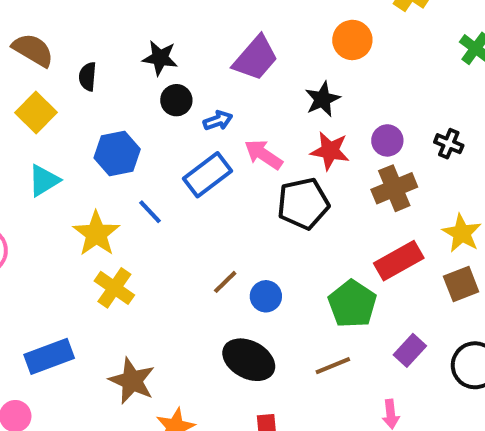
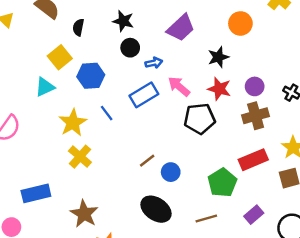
yellow square: (36, 113) -> (60, 57), moved

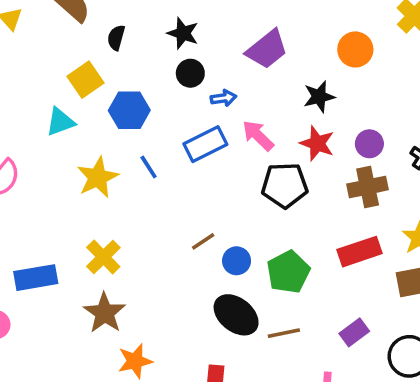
yellow cross: (80, 157) -> (103, 257), moved
green pentagon: (222, 183) -> (288, 272), moved
black ellipse: (156, 209) -> (236, 315), moved

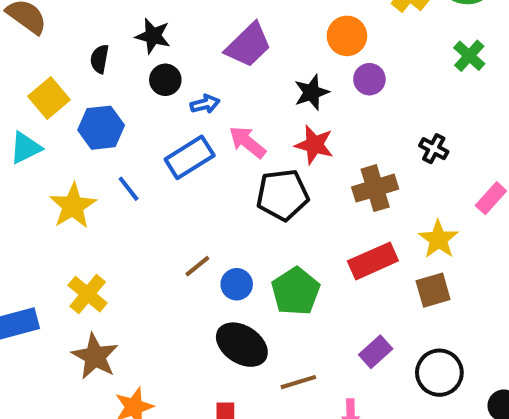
black semicircle: (116, 38) -> (100, 59), moved
purple circle: (369, 144) -> (369, 79), moved
brown line: (284, 333) -> (298, 382), moved

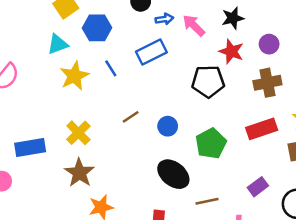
purple circle: (369, 79) -> (269, 44), moved
pink arrow: (247, 142) -> (194, 25), moved
cyan triangle: (25, 148) -> (58, 44), moved
brown line: (197, 266) -> (131, 117), moved
blue circle: (237, 284) -> (168, 126), moved

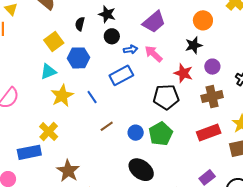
black star: (233, 18) -> (194, 45), moved
blue line: (111, 68) -> (92, 97), moved
yellow cross: (78, 133) -> (49, 132), moved
green pentagon: (211, 143) -> (161, 134), moved

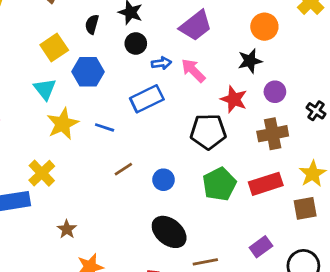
cyan triangle: (48, 72) -> (45, 89), turned -48
blue line: (92, 97) -> (105, 127), turned -40
green pentagon: (161, 134) -> (219, 184), moved
brown star: (68, 171) -> (67, 229), size x0.6

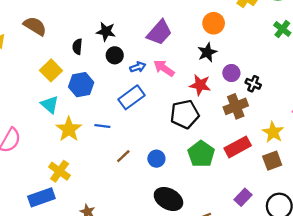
black cross: (316, 111) -> (253, 84), moved

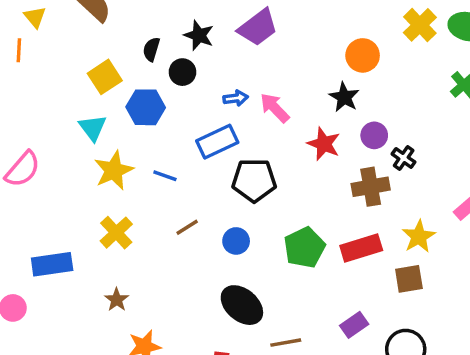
purple trapezoid: (159, 33) -> (258, 27), moved
black star: (207, 52) -> (344, 97), turned -30
black circle: (115, 55) -> (182, 72), moved
black pentagon: (185, 114) -> (254, 180), moved
yellow cross: (60, 171) -> (116, 233), moved

